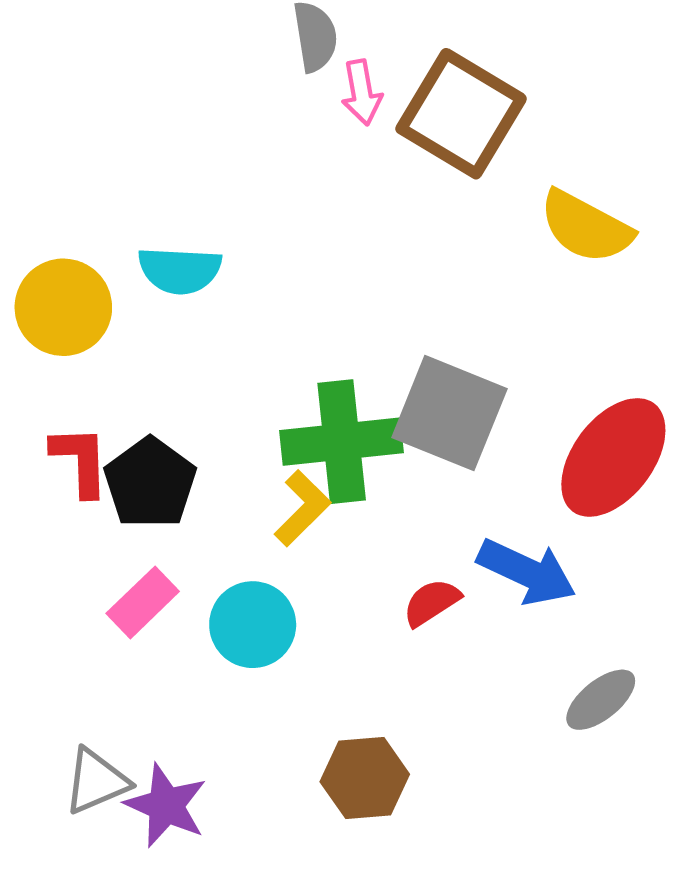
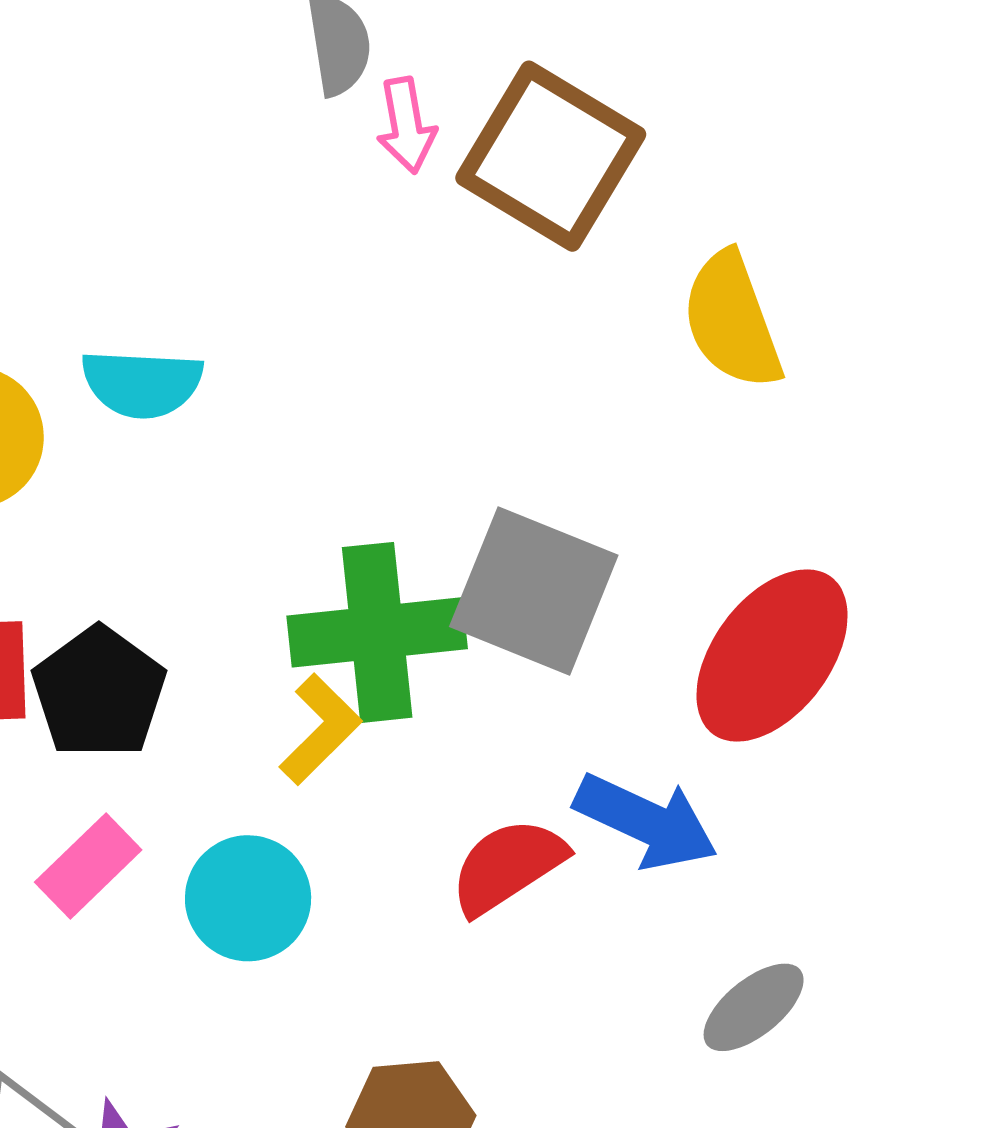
yellow semicircle: (586, 227) -> (732, 321), turned 42
red semicircle: (431, 602) -> (508, 866), size x1.4

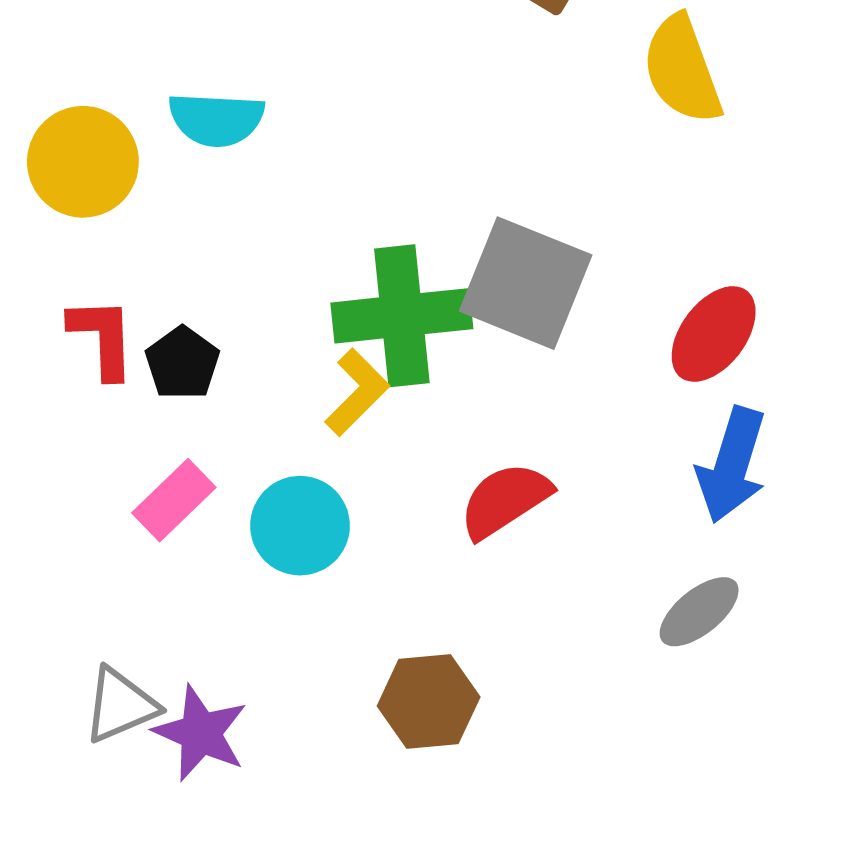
red ellipse: (772, 655) -> (714, 334), size x0.7
black pentagon: (99, 692) -> (182, 363), size x0.7
blue arrow: (646, 821) -> (732, 465), moved, turned 82

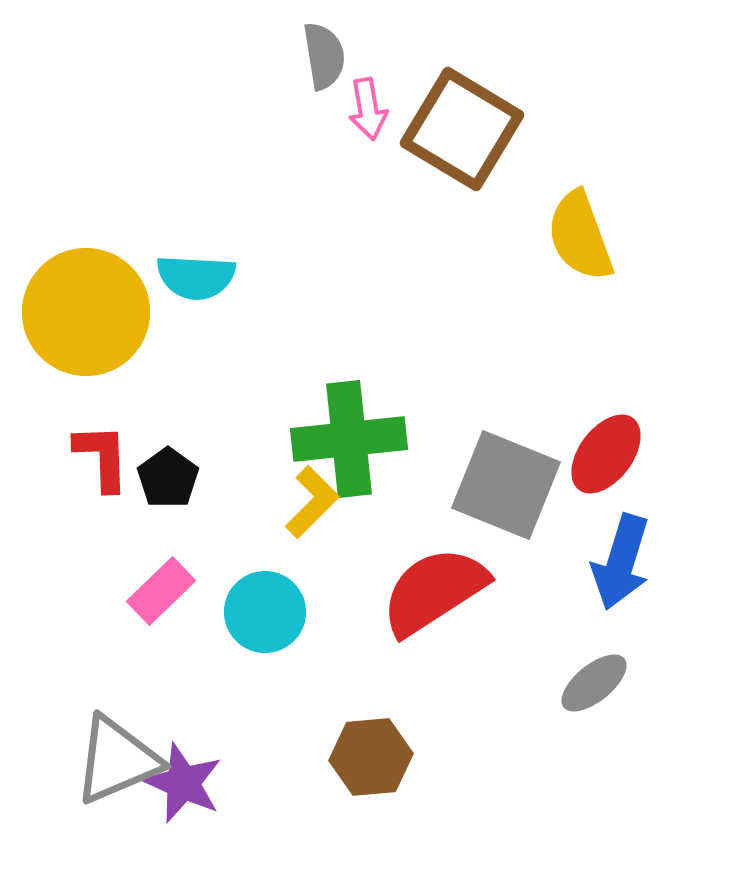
yellow circle: (83, 162) -> (86, 312), size x1.4
gray square: (526, 283) -> (506, 485), moved
red semicircle: (505, 500) -> (434, 591), size x1.4
gray triangle: (121, 705) -> (117, 760), size x1.4

